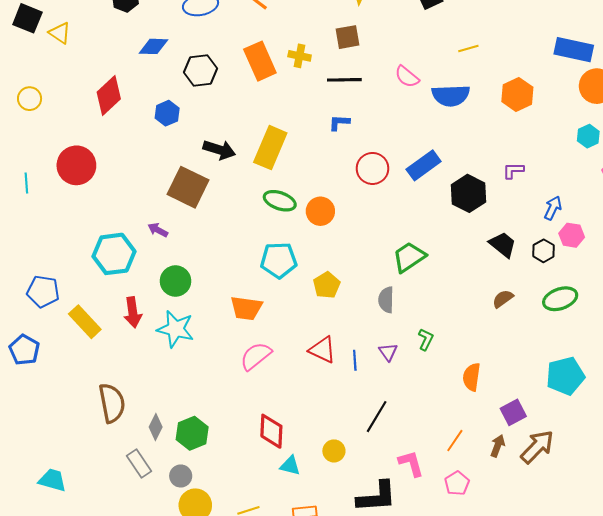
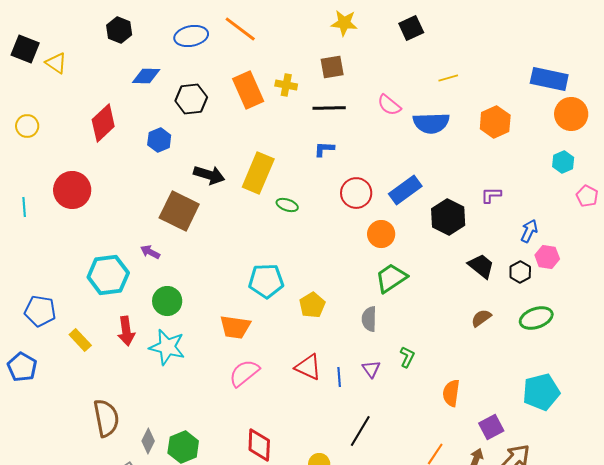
green ellipse: (280, 201) -> (287, 205), moved, size x0.7
orange circle: (320, 211) -> (381, 234), moved
yellow rectangle: (85, 322) -> (80, 340), size x0.7

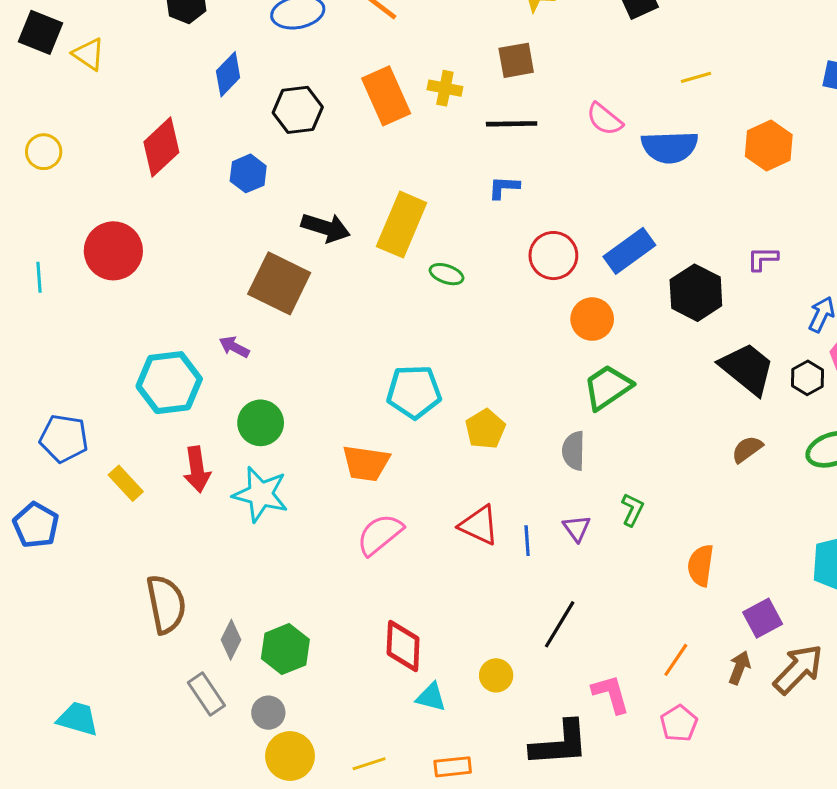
blue diamond: (146, 76) -> (228, 74), turned -48
black trapezoid: (481, 266) -> (747, 369), size x1.4

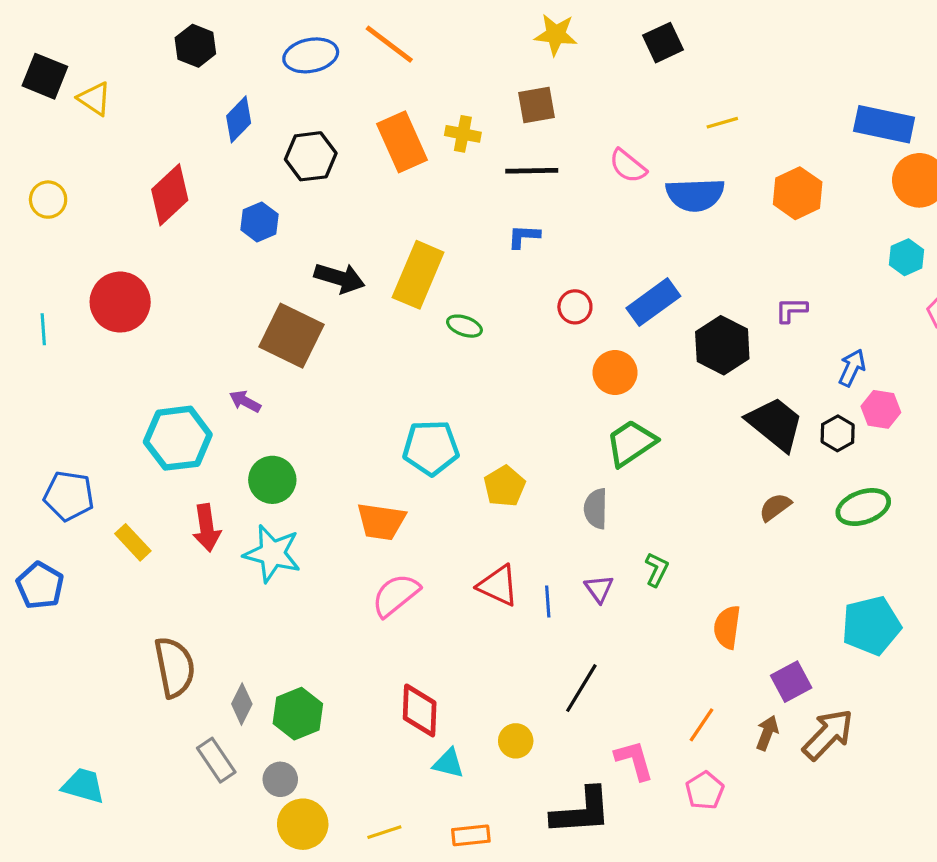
red circle: (553, 256) -> (575, 307), size x0.7

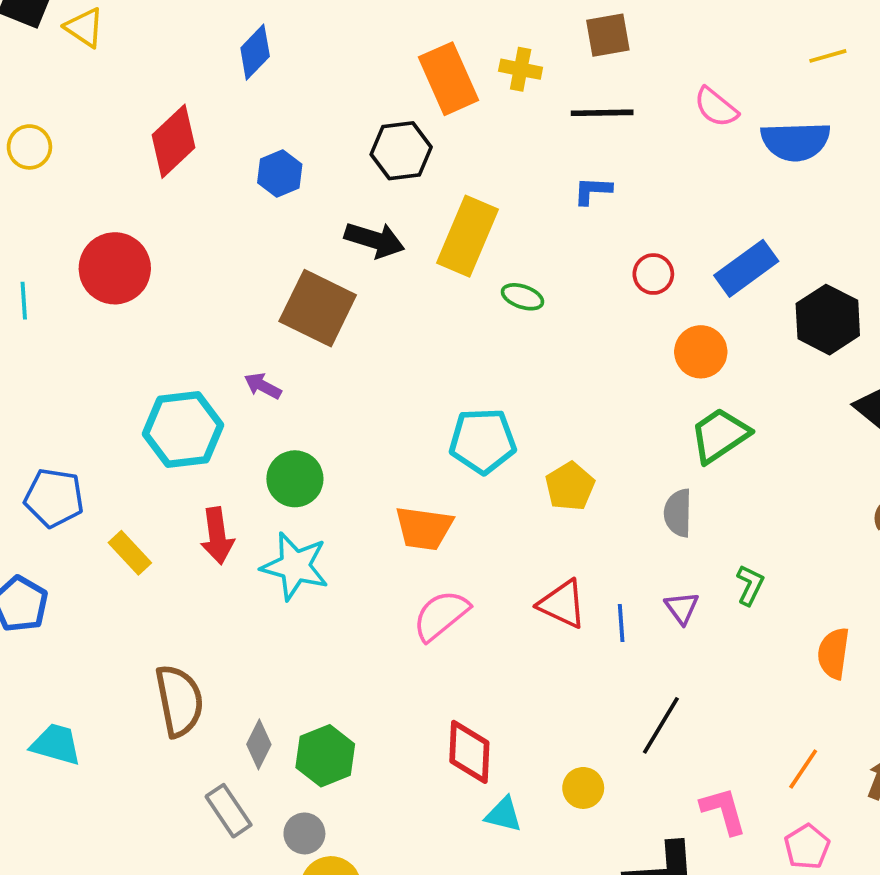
black hexagon: (311, 156) -> (401, 151), moved
cyan trapezoid: (83, 786) -> (56, 744), moved

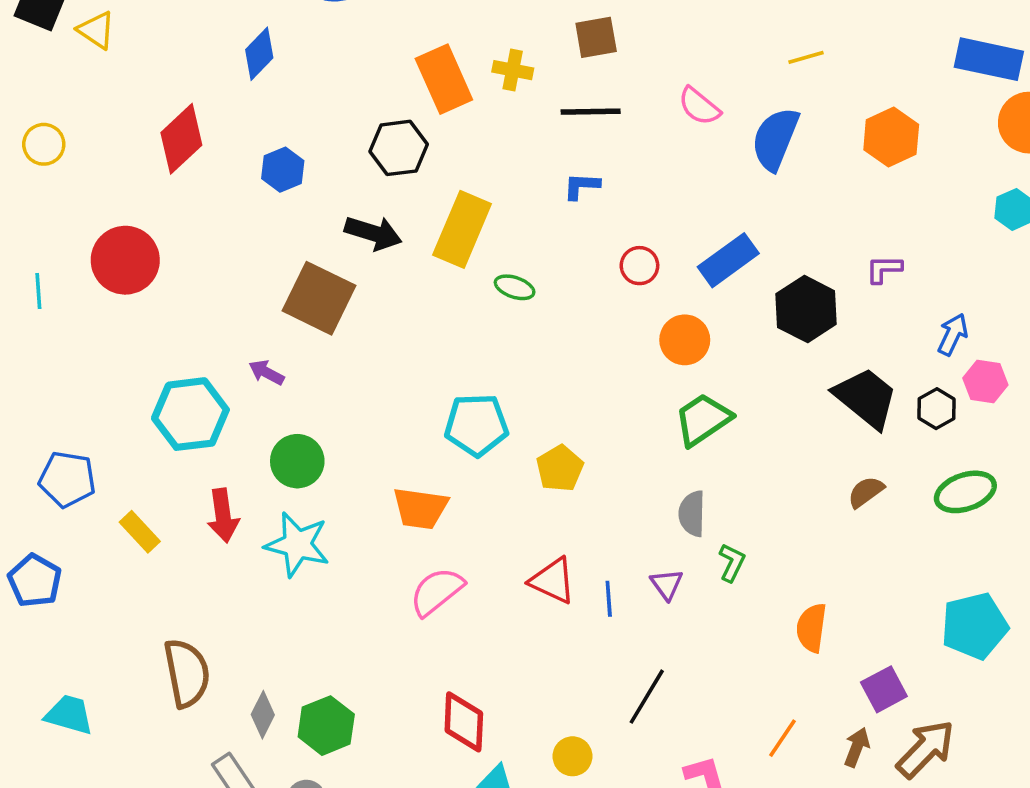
blue semicircle: (796, 141) -> (775, 139), turned 114
gray semicircle: (678, 513) -> (692, 514), moved

